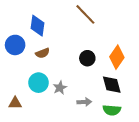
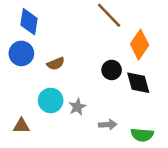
blue diamond: (37, 26) -> (29, 22), moved
orange diamond: (117, 57) -> (140, 45), moved
black diamond: (112, 85) -> (138, 83), moved

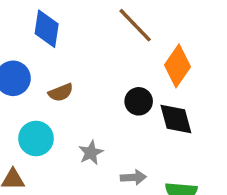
blue diamond: (29, 22) -> (47, 29), moved
cyan circle: (51, 100) -> (36, 138), moved

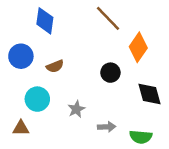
black diamond: (176, 119) -> (150, 94), moved

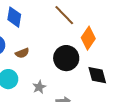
black circle: (110, 73) -> (66, 58), size x1.6

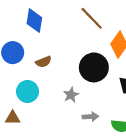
gray star: (39, 87) -> (71, 95), moved

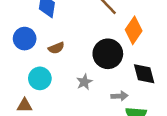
gray arrow: (90, 117) -> (120, 96), moved

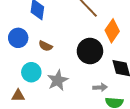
brown semicircle: (56, 48) -> (45, 46), turned 48
gray star: (84, 82) -> (58, 80), moved, size x1.5

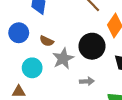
gray star: (58, 80) -> (63, 59), moved
gray arrow: (100, 87) -> (87, 81), moved

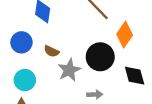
cyan circle: (32, 68) -> (25, 80), moved

